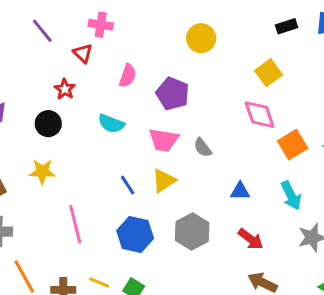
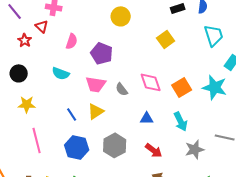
red star: (65, 89) -> (25, 40), moved
pink diamond: (260, 115) -> (151, 82), moved
yellow star: (42, 172) -> (27, 104), moved

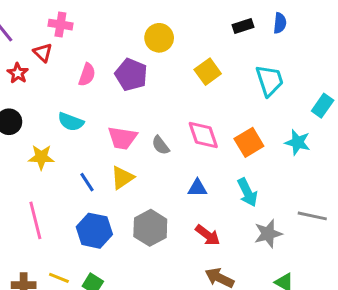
cyan trapezoid: (214, 35) -> (270, 81), moved
yellow square: (166, 39) -> (208, 72), moved
purple pentagon: (102, 53) -> (131, 75), moved
cyan star: (215, 87) -> (298, 142), size x0.7
yellow star: (27, 104) -> (41, 157), moved

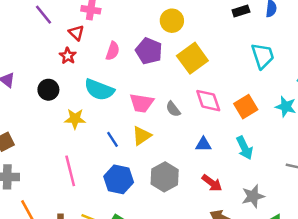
yellow square: (208, 72) -> (192, 58), moved, size x1.4
red star: (18, 73) -> (68, 56), moved
cyan semicircle: (71, 122) -> (99, 90), size x1.4
gray star: (268, 234) -> (253, 196), moved

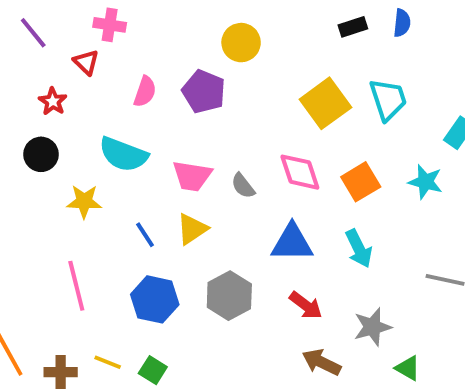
red star: (68, 56) -> (53, 101), moved
yellow square: (192, 58) -> (325, 103), moved
blue triangle: (203, 144) -> (292, 243), size x1.6

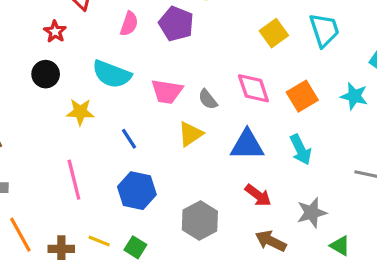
yellow square: (325, 103) -> (274, 33), size x0.7
yellow triangle: (192, 229) -> (190, 134), moved
gray hexagon: (229, 296) -> (200, 221), moved

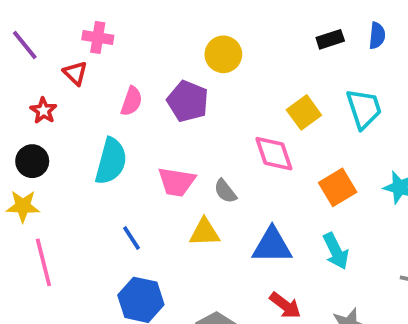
cyan semicircle: (112, 74) -> (111, 161), turned -96
pink diamond: (253, 88) -> (274, 154), moved
yellow star: (80, 112) -> (23, 206), moved
yellow triangle: (190, 134) -> (205, 232), turned 32
pink line: (74, 180) -> (43, 262), moved

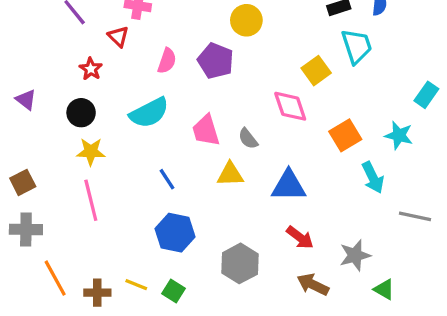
cyan trapezoid: (364, 109) -> (357, 46), moved
cyan semicircle: (111, 161) -> (149, 113), turned 48
pink trapezoid: (177, 182) -> (206, 131), turned 64
yellow star: (23, 206) -> (91, 152), moved
cyan arrow: (336, 251) -> (373, 178), moved

